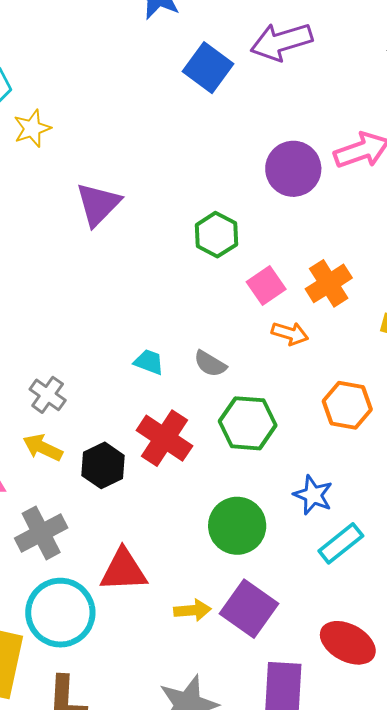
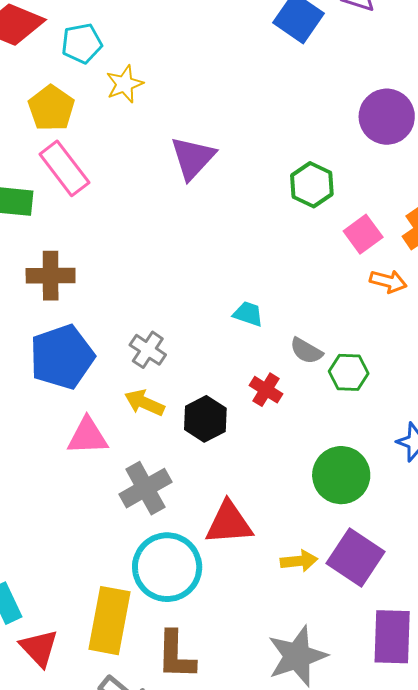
gray semicircle: (210, 364) -> (306, 351), moved
green hexagon: (248, 423) -> (349, 372), size x0.7
red cross: (164, 438) -> (266, 390), size x0.6

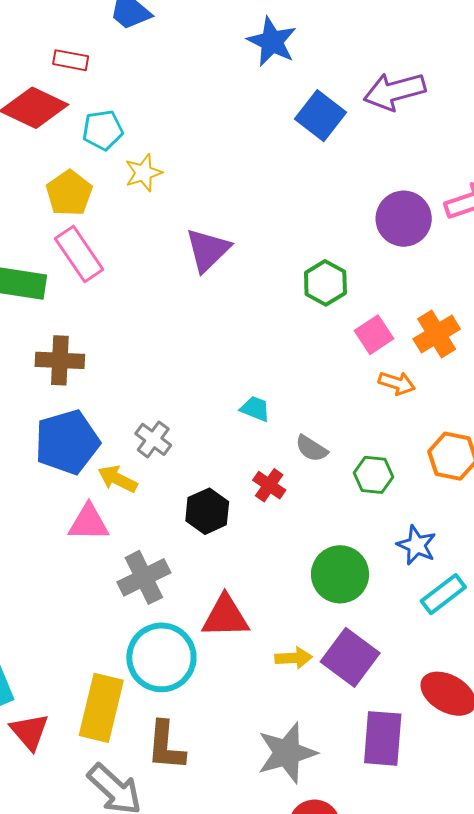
green hexagon: (349, 372) -> (373, 475), moved
yellow arrow: (144, 403) -> (118, 479), moved

